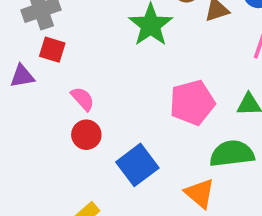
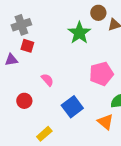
pink semicircle: (83, 99) -> (47, 80), moved
red circle: (86, 135) -> (24, 101), moved

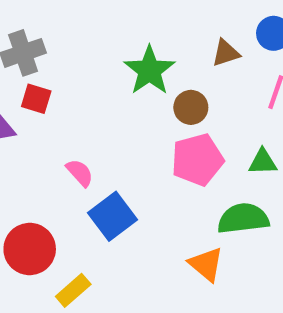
brown circle: (98, 13) -> (191, 107), moved
red circle: (24, 101) -> (30, 249), moved, size x1.5
blue square: (72, 107) -> (112, 216), moved

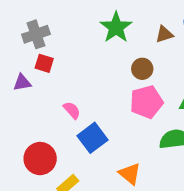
green star: (149, 70) -> (116, 27), moved
orange triangle: (206, 264) -> (130, 174), moved

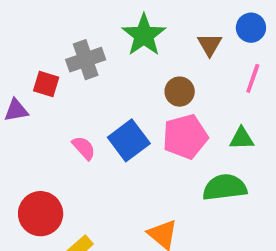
gray cross: (36, 34) -> (86, 60), moved
brown triangle: (164, 34) -> (210, 45), turned -42
blue square: (93, 138) -> (129, 140), moved

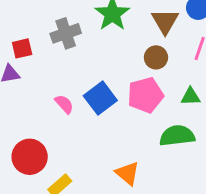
brown triangle: (210, 45) -> (165, 21), size x1.4
red square: (46, 84) -> (22, 48), moved, turned -30
brown circle: (180, 92) -> (156, 57), moved

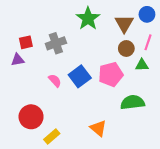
gray cross: (66, 33) -> (56, 43), moved
brown circle: (156, 57) -> (126, 48), moved
green triangle: (191, 97) -> (142, 65), moved

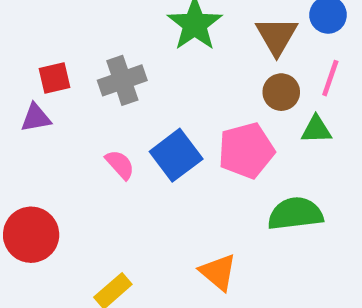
red circle: (31, 117) -> (31, 235), moved

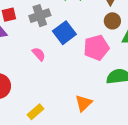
blue square: (176, 155) -> (64, 33), moved
orange triangle: (218, 272) -> (84, 103), turned 36

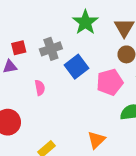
pink semicircle: (39, 54) -> (40, 88), moved, turned 32

